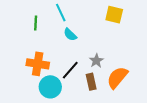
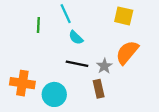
orange cross: (38, 64) -> (22, 83), moved
black line: (70, 70) -> (77, 64), moved, turned 60
orange semicircle: (117, 77) -> (127, 52), moved

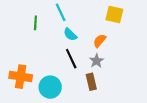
orange semicircle: (127, 52) -> (100, 41), moved, size x0.6
black line: (77, 64) -> (71, 59), turned 54

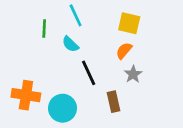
yellow square: (114, 14) -> (129, 23), moved
cyan semicircle: (70, 34) -> (70, 44), moved
gray star: (96, 61) -> (133, 74), moved

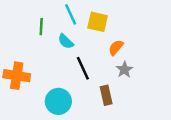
yellow square: (129, 23) -> (98, 22), moved
orange cross: (26, 95) -> (17, 76), moved

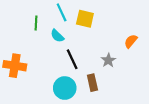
orange semicircle: (116, 48) -> (131, 41), moved
cyan circle: (58, 101) -> (65, 88), moved

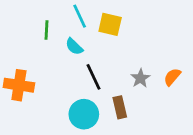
orange semicircle: (131, 41) -> (172, 77), moved

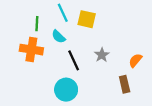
gray star: (140, 78) -> (102, 55), moved
orange cross: (19, 85) -> (31, 50), moved
brown rectangle: (120, 107) -> (125, 84), moved

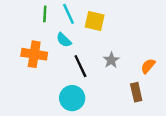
green line: (37, 24) -> (45, 14), moved

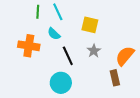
yellow square: (95, 21) -> (90, 25), moved
orange semicircle: (148, 66) -> (125, 56), size x1.5

